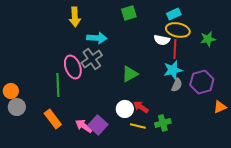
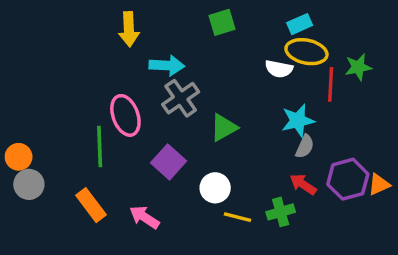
red line: (175, 49) -> (331, 84), moved
gray cross: (92, 59) -> (181, 98), moved
purple hexagon: (202, 82) -> (348, 179), moved
red arrow: (141, 107) -> (303, 184), moved
purple square: (98, 125) -> (169, 162), moved

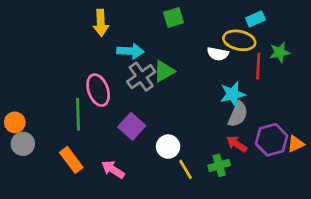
cyan rectangle: (300, 24) -> (255, 19), moved
green triangle: (224, 127) -> (164, 71), moved
gray semicircle: (305, 146) -> (238, 114), size x1.4
yellow line: (238, 217) -> (186, 169), turned 45

